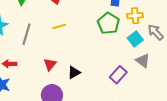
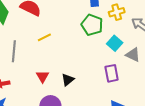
cyan square: (135, 39) -> (115, 43), moved
purple rectangle: (118, 75) -> (112, 73), turned -42

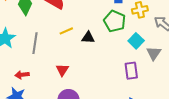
gray triangle: (133, 55) -> (154, 53), turned 35
black triangle: (68, 80) -> (88, 38), moved, turned 40

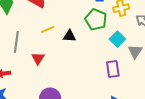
red triangle: (62, 70) -> (38, 58), moved

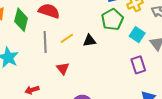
green pentagon: (96, 20) -> (112, 20), turned 30
gray line: (16, 42) -> (45, 42), moved

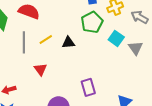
purple rectangle: (138, 65) -> (88, 87), moved

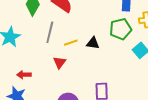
yellow line: (46, 39) -> (71, 43), moved

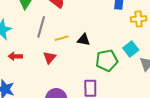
green pentagon: (121, 29) -> (107, 60), moved
red arrow: (24, 75) -> (15, 56), moved

